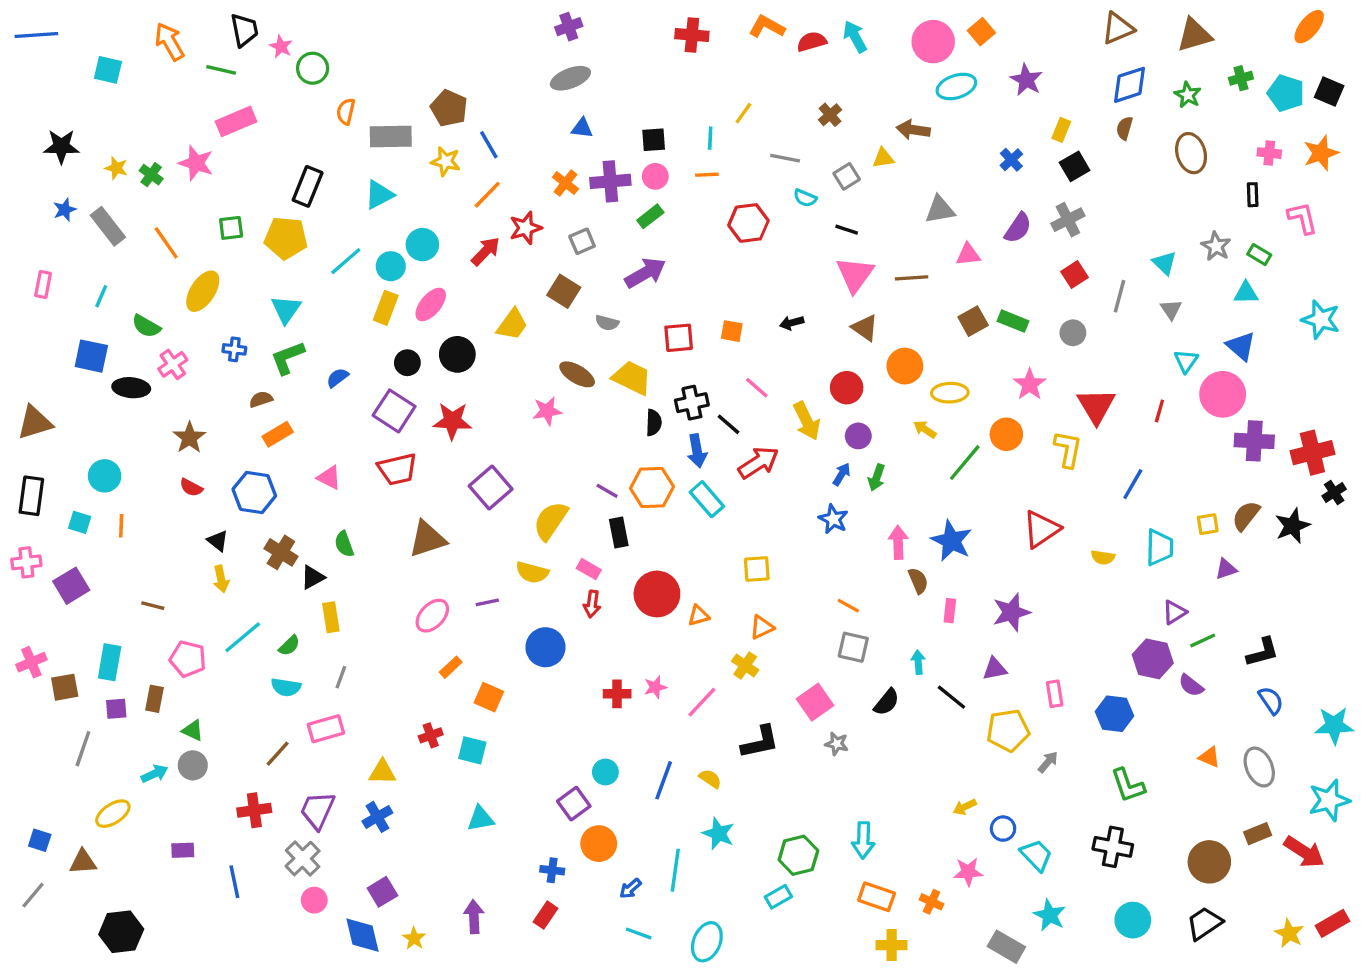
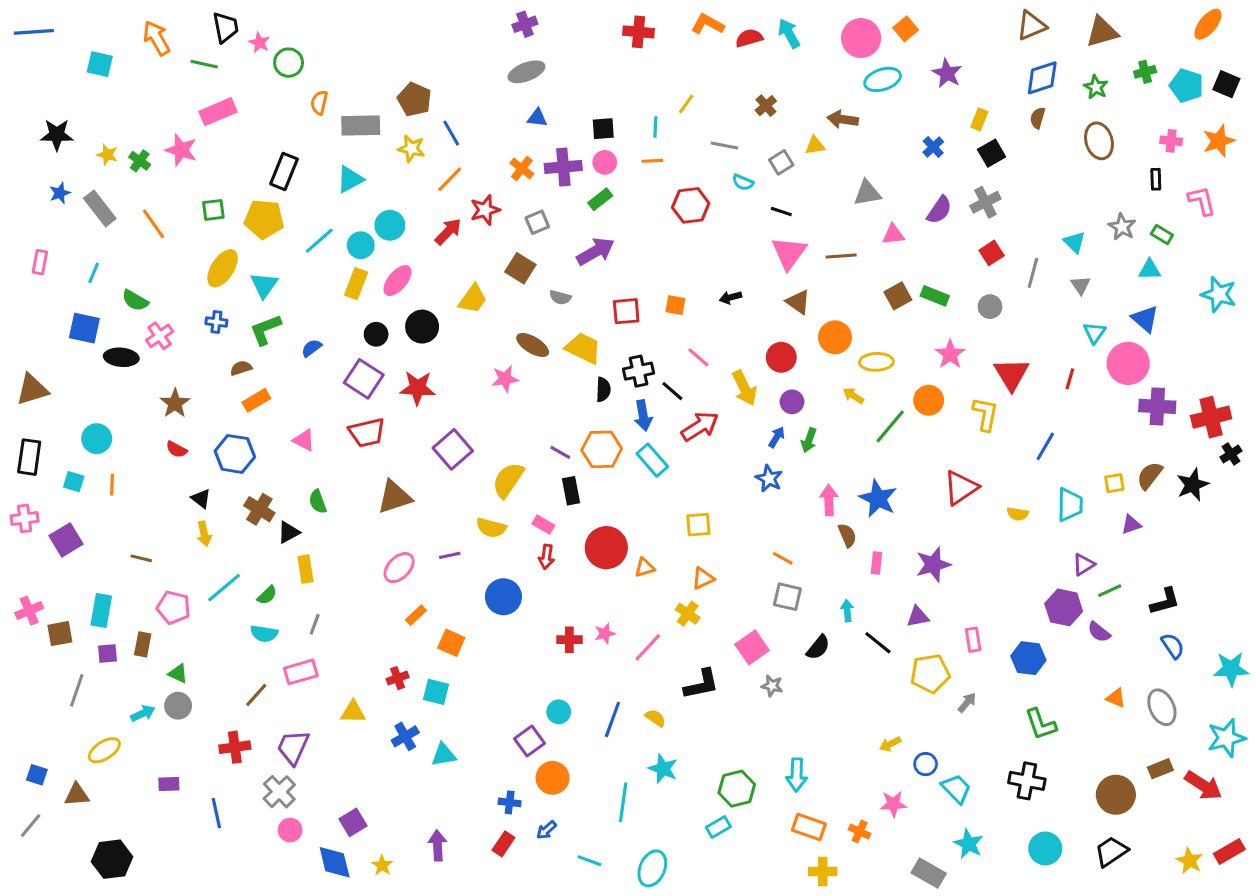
yellow ellipse: (203, 291) -> (223, 268), moved
blue cross: (377, 817) -> (405, 736), moved
blue arrow: (630, 888) -> (546, 830), moved

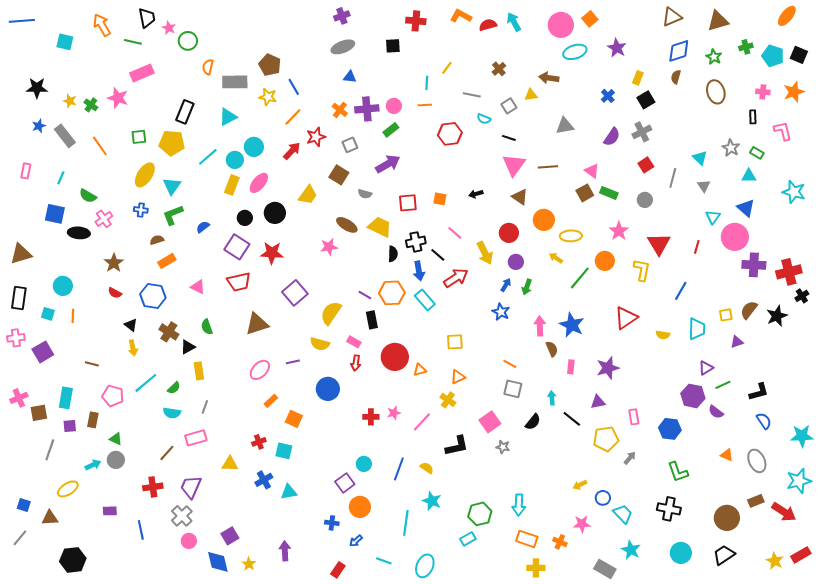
black square: (603, 129) -> (393, 46), moved
pink triangle: (893, 234) -> (592, 171), moved, turned 42
red rectangle: (503, 844) -> (338, 570), moved

